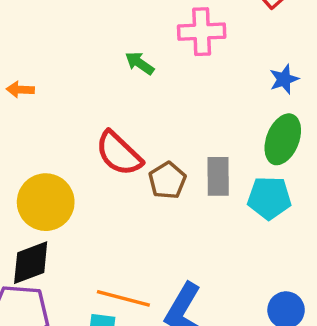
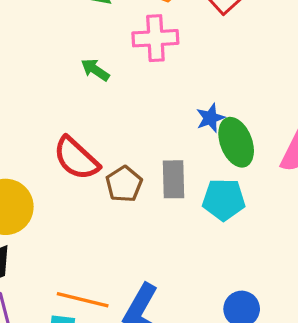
blue star: (284, 79) -> (210, 118), moved
green ellipse: (283, 139) -> (236, 142), turned -42

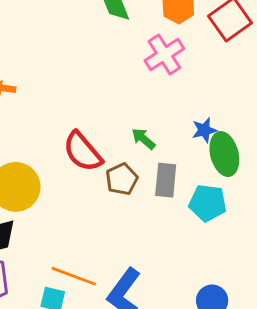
pink cross: (155, 38) -> (164, 55), turned -36
green arrow: (95, 70) -> (143, 139), moved

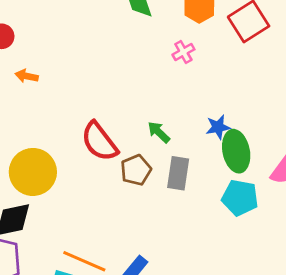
pink cross: (164, 55) -> (183, 52), size x0.6
cyan pentagon: (208, 203) -> (240, 198), moved

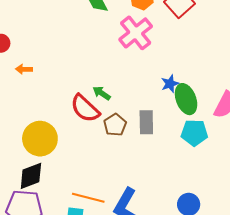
pink cross: (183, 52) -> (136, 33), size x2.0
green arrow: (159, 132) -> (102, 93), moved

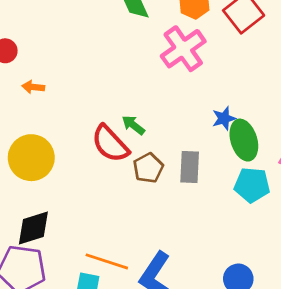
yellow circle: (40, 139) -> (31, 158), moved

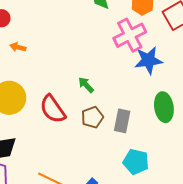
blue star: (224, 118) -> (148, 60), moved, size x1.6
red semicircle: (110, 144) -> (53, 109), moved
cyan pentagon: (252, 185) -> (136, 162), moved

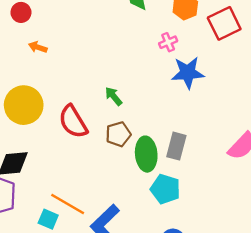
pink cross: (130, 35) -> (168, 42), size x0.5
green ellipse: (164, 107) -> (146, 154), moved
gray rectangle: (122, 121) -> (176, 146), moved

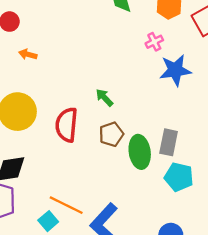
red semicircle: (73, 122) -> (67, 125), turned 40
cyan pentagon: (165, 189) -> (179, 177), moved
cyan square: (48, 219) -> (48, 221), turned 30

